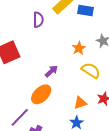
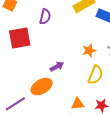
purple semicircle: (38, 20) -> (45, 17), moved
yellow semicircle: (91, 70) -> (95, 75), turned 66

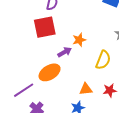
red square: (20, 38) -> (45, 27), moved
orange star: (89, 50) -> (79, 40), moved

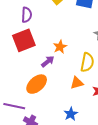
orange triangle: (86, 89) -> (77, 83), moved
purple line: (24, 90) -> (14, 106), turned 55

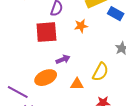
orange star: (60, 47) -> (81, 26), moved
orange triangle: (77, 83) -> (77, 84), moved

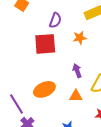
purple arrow: (63, 59) -> (77, 71), moved, turned -88
purple line: (18, 92) -> (17, 104), turned 30

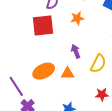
orange triangle: (76, 96) -> (68, 73), moved

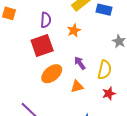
orange ellipse: (44, 71) -> (52, 74), moved
red star: (102, 94) -> (109, 94), moved

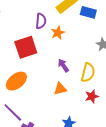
purple semicircle: (46, 20) -> (41, 21), moved
orange ellipse: (52, 74) -> (16, 81), moved

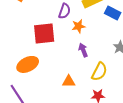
purple arrow: (63, 65) -> (83, 50), moved

